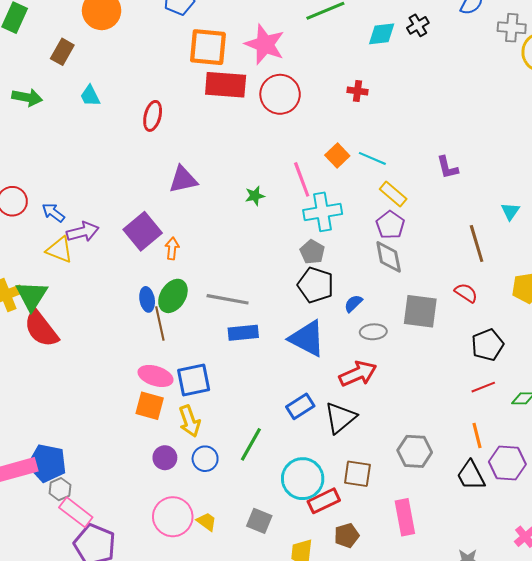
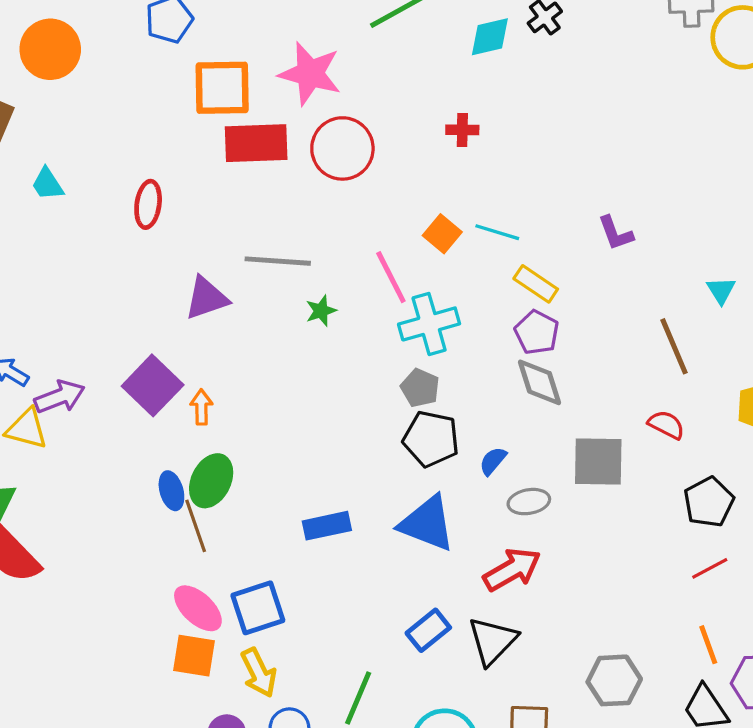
gray line: (228, 299) -> (278, 261), moved
pink ellipse: (156, 376) -> (198, 608), turned 32

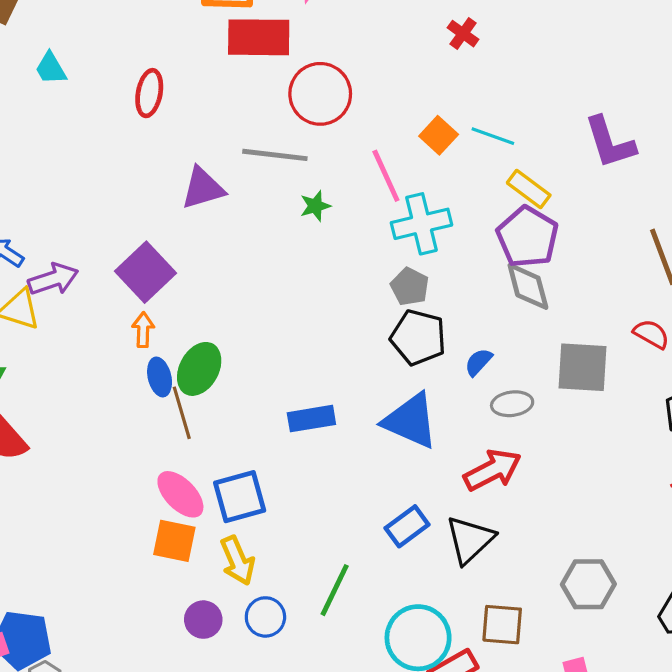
red cross: (462, 130) -> (463, 34), turned 32
red circle: (342, 148) -> (320, 94), moved
purple L-shape: (616, 233) -> (610, 142), size x1.5
purple pentagon: (537, 332) -> (527, 237), size x1.4
orange arrow: (201, 407) -> (143, 330), moved

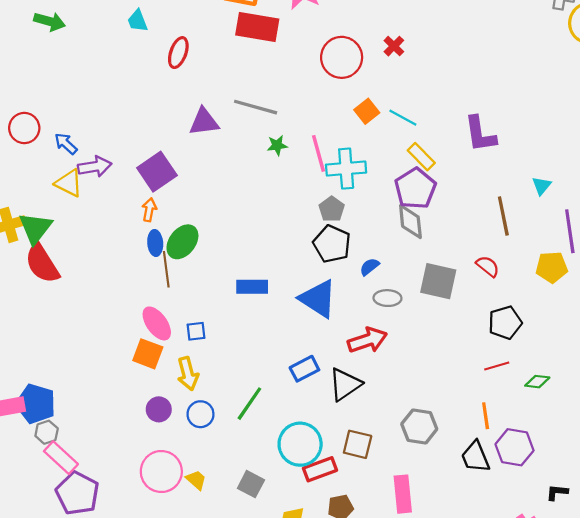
cyan trapezoid: (51, 68) -> (138, 21), moved
red circle: (320, 94) -> (342, 57), moved
pink line: (386, 176) -> (319, 153), moved
blue square: (240, 497) -> (196, 331), size x0.6

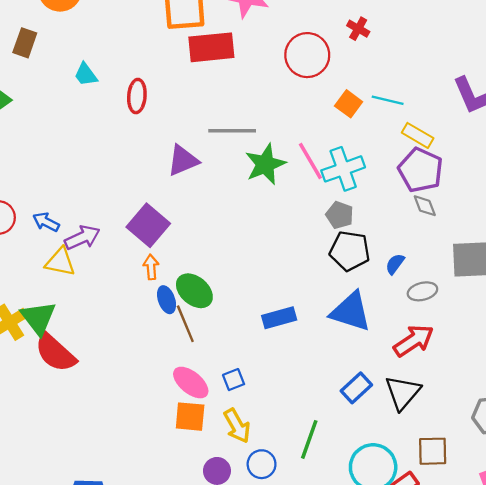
green star: (277, 145) -> (265, 164), size x1.8
gray diamond: (410, 222) -> (425, 206), size x0.7
green ellipse: (182, 242) -> (194, 291), turned -72

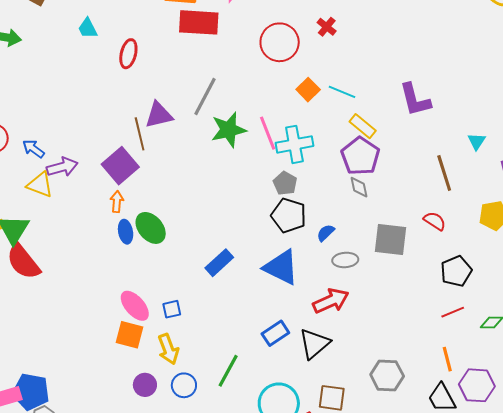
gray line: (232, 131) -> (205, 96), turned -72
blue rectangle: (279, 318) -> (219, 263), turned -36
brown line: (185, 324) -> (140, 134), moved

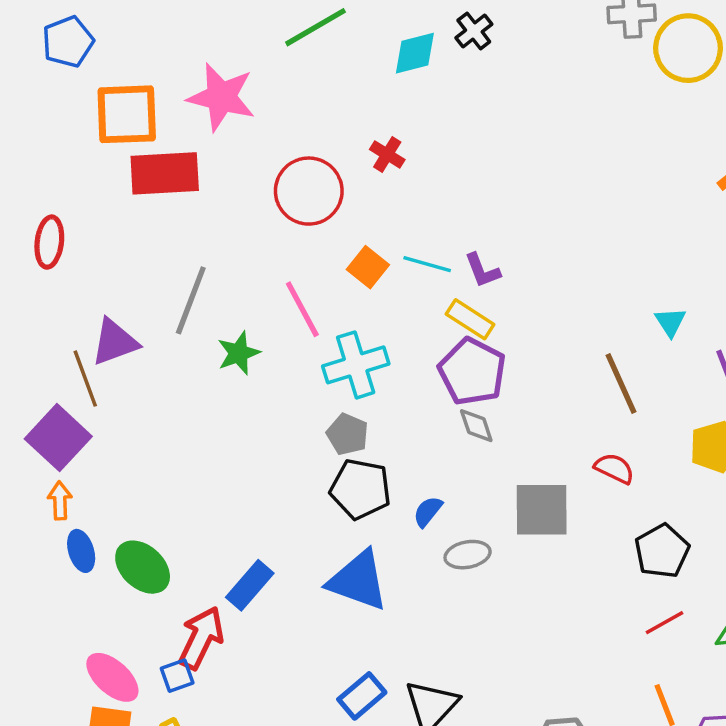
purple L-shape: (415, 100) -> (482, 270), moved, size x0.6
green star: (229, 130) -> (239, 353), size x0.7
pink line: (268, 133) -> (302, 309), moved
green ellipse: (151, 228) -> (143, 567), moved
red arrow: (331, 301) -> (201, 638), moved, turned -33

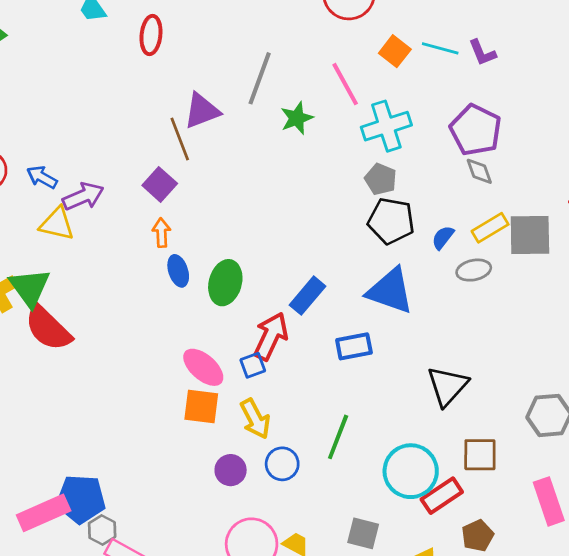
yellow rectangle: (470, 319) -> (490, 228), moved, turned -63
purple square: (58, 438) -> (160, 184), size x0.7
green ellipse: (143, 567) -> (225, 283), turned 63
blue rectangle: (362, 696) -> (354, 346), moved, turned 30

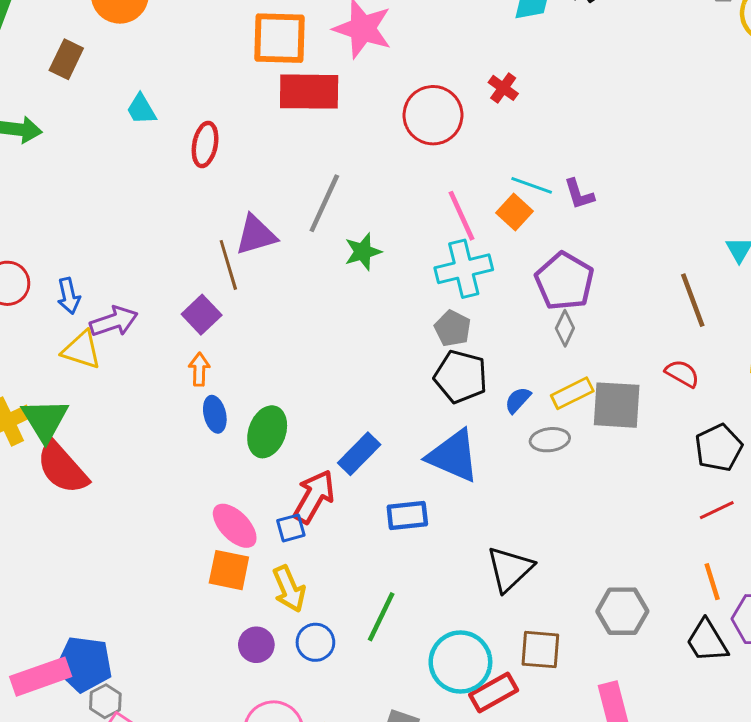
orange square: (395, 51) -> (514, 212), moved
pink line: (345, 84) -> (462, 216), moved
gray diamond: (479, 171) -> (565, 328), turned 40
blue arrow: (42, 177) -> (69, 296), turned -136

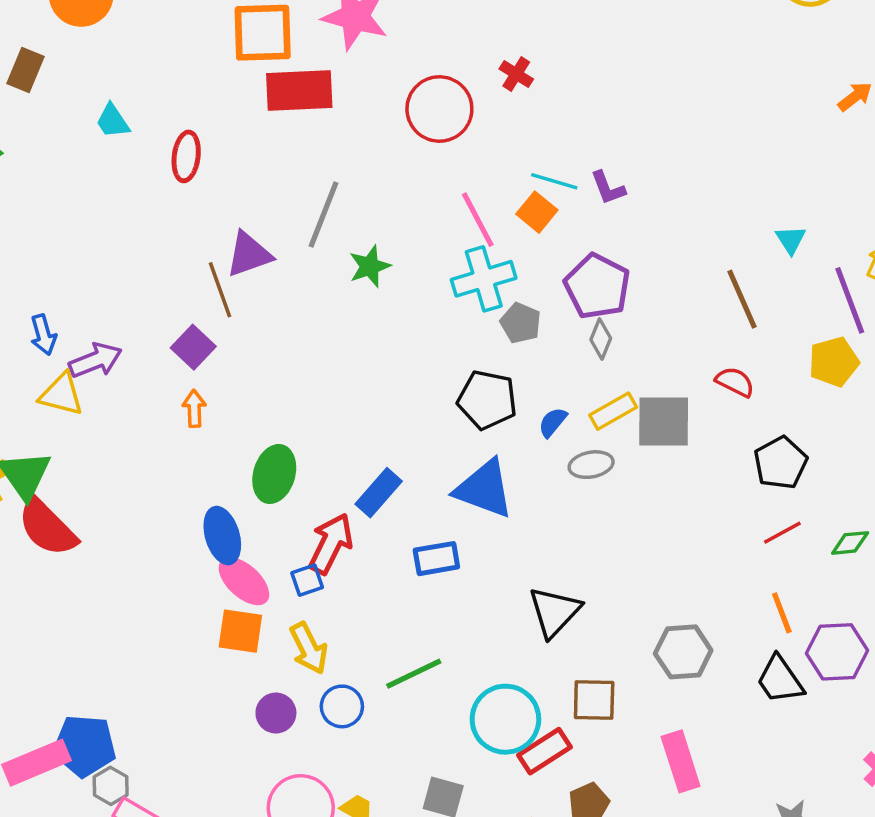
gray pentagon: (453, 328) -> (521, 323), moved
blue ellipse: (215, 414) -> (222, 536), moved, size x1.4
green line: (381, 617) -> (414, 674), turned 42

